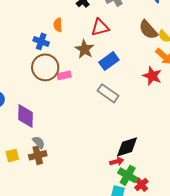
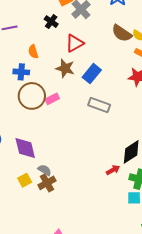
yellow square: (12, 155) -> (25, 180), moved
red arrow: (117, 161) -> (113, 170), moved

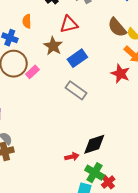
pink rectangle: (52, 99) -> (32, 72), turned -32

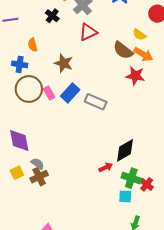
red triangle: (69, 24) -> (88, 32), moved
brown semicircle: (117, 27) -> (123, 50), moved
blue rectangle: (77, 58) -> (70, 93), moved
pink rectangle: (32, 72) -> (49, 93), turned -64

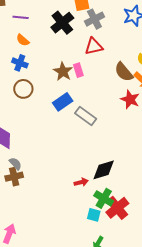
black cross: (52, 16) -> (62, 23), size x1.6
orange semicircle: (33, 45) -> (23, 40), moved, turned -48
brown circle: (29, 89) -> (23, 89), size x0.7
pink rectangle: (49, 93) -> (78, 70), moved
red cross: (147, 184) -> (117, 208), size x1.6

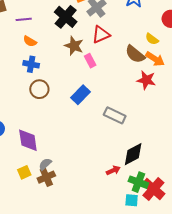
brown star: (63, 71) -> (74, 46), moved
gray rectangle: (86, 116) -> (115, 115), moved
gray semicircle: (15, 164) -> (45, 164), turned -80

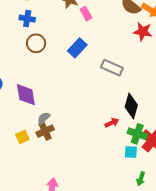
black diamond: (133, 154) -> (131, 106), turned -45
yellow square: (24, 172) -> (22, 137), moved

